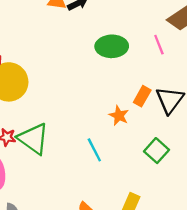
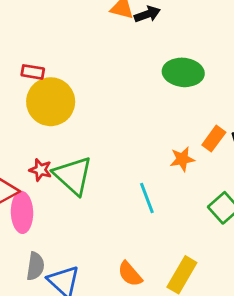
orange star: (119, 116) -> (182, 159), turned 30

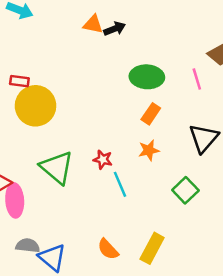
orange rectangle: (214, 139) -> (151, 114), moved
red star: (40, 170) -> (103, 160), moved
gray semicircle: (35, 266) -> (28, 246), turned -90

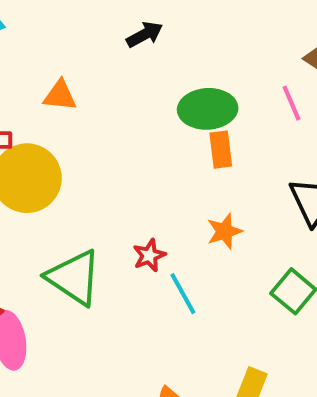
orange triangle: (93, 24) -> (60, 96), moved
orange rectangle: (151, 114) -> (221, 150), moved, turned -35
red star: (103, 160) -> (149, 255), turned -30

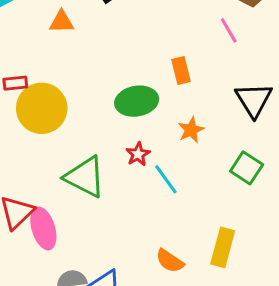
orange triangle: (60, 96) -> (62, 22), moved
green ellipse: (208, 109) -> (137, 101), moved

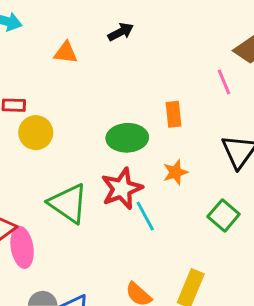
yellow circle: (42, 108) -> (36, 133), size x0.7
red star: (138, 154) -> (122, 189), size x1.8

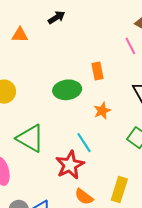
red star: (122, 189) -> (70, 165), moved

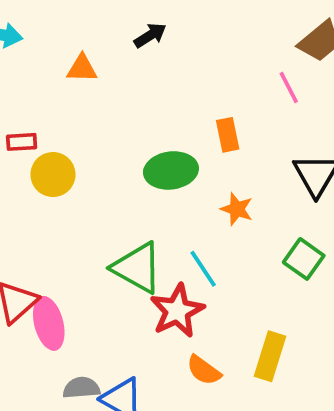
orange star: (102, 111) -> (237, 209), turned -30
green triangle: (30, 138) -> (137, 268), moved

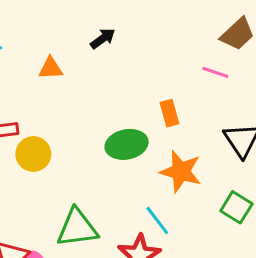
pink line: (289, 88) -> (215, 72), turned -40
orange star: (237, 209) -> (181, 171), size x1.6
green triangle: (137, 268) -> (77, 228), moved, turned -33

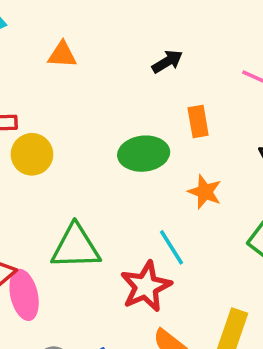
black arrow: (103, 39) -> (167, 62), moved
orange star: (181, 171) -> (205, 192), size x0.7

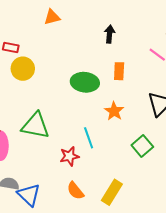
orange triangle: (62, 55) -> (52, 17), turned -30
black arrow: (167, 62) -> (110, 34), turned -66
red star: (146, 286) -> (69, 156), size x0.7

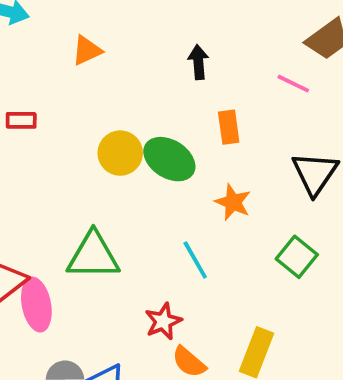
yellow circle: (23, 69) -> (120, 153), moved
green ellipse: (85, 82) -> (169, 159), turned 36
red star: (69, 156) -> (163, 321), moved

